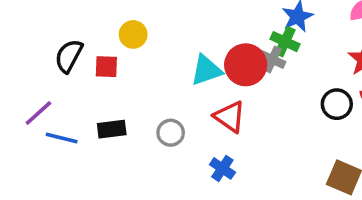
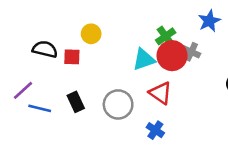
green cross: (285, 42) -> (166, 36), moved, turned 30
black semicircle: (69, 56) -> (45, 49), turned 75
black rectangle: (112, 129) -> (76, 102), turned 72
gray circle: (171, 133) -> (118, 104), size x1.5

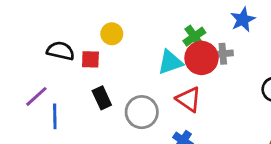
gray cross: (191, 52) -> (223, 54), turned -30
black rectangle: (76, 102) -> (102, 98), moved
blue line: (40, 108) -> (55, 116), turned 75

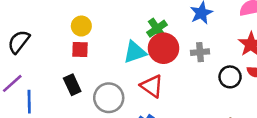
black semicircle: (61, 51) -> (19, 42), moved, turned -65
gray cross: (223, 54) -> (200, 52), moved
red square: (90, 59) -> (80, 50), moved

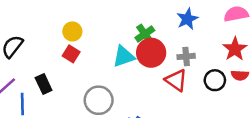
red square: (80, 50) -> (71, 54), turned 30
black rectangle: (72, 85) -> (44, 84), moved
red triangle: (152, 86) -> (176, 80), moved

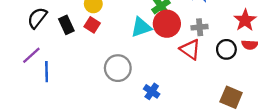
black rectangle: (44, 84) -> (66, 25), moved

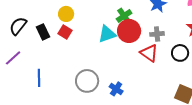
gray circle: (118, 68) -> (87, 81), moved
blue line: (47, 72) -> (39, 78), moved

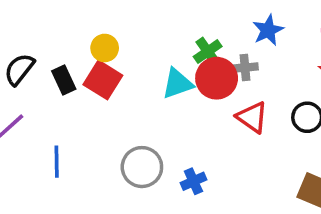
red square: (65, 32) -> (103, 80), size x1.5
gray cross: (157, 34) -> (245, 68), moved
blue cross: (116, 89) -> (193, 181), turned 32

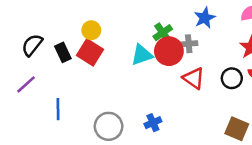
gray circle: (142, 167) -> (109, 126), moved

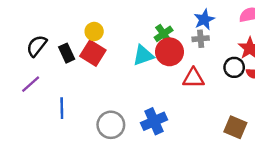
gray cross: (189, 44) -> (201, 39), moved
red triangle: (194, 78) -> (193, 78), turned -35
black circle: (232, 78) -> (234, 67), moved
blue cross: (153, 123) -> (154, 121), size x1.5

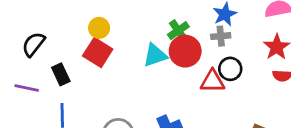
black rectangle: (67, 53) -> (61, 74), moved
black circle: (234, 67) -> (230, 69), moved
purple line: (31, 84) -> (27, 88), turned 54

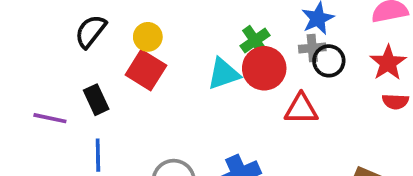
black semicircle: (33, 44) -> (91, 31), moved
black circle: (230, 69) -> (329, 61), moved

